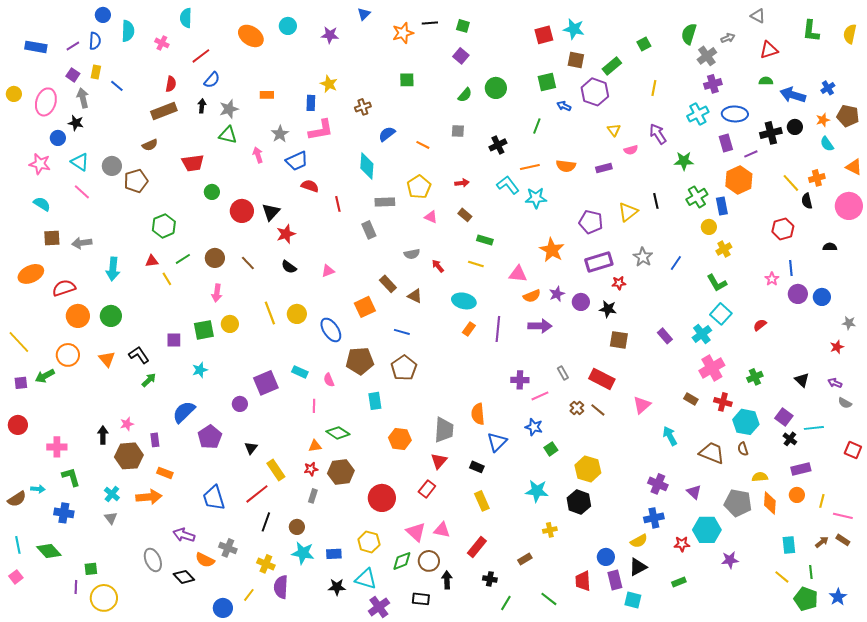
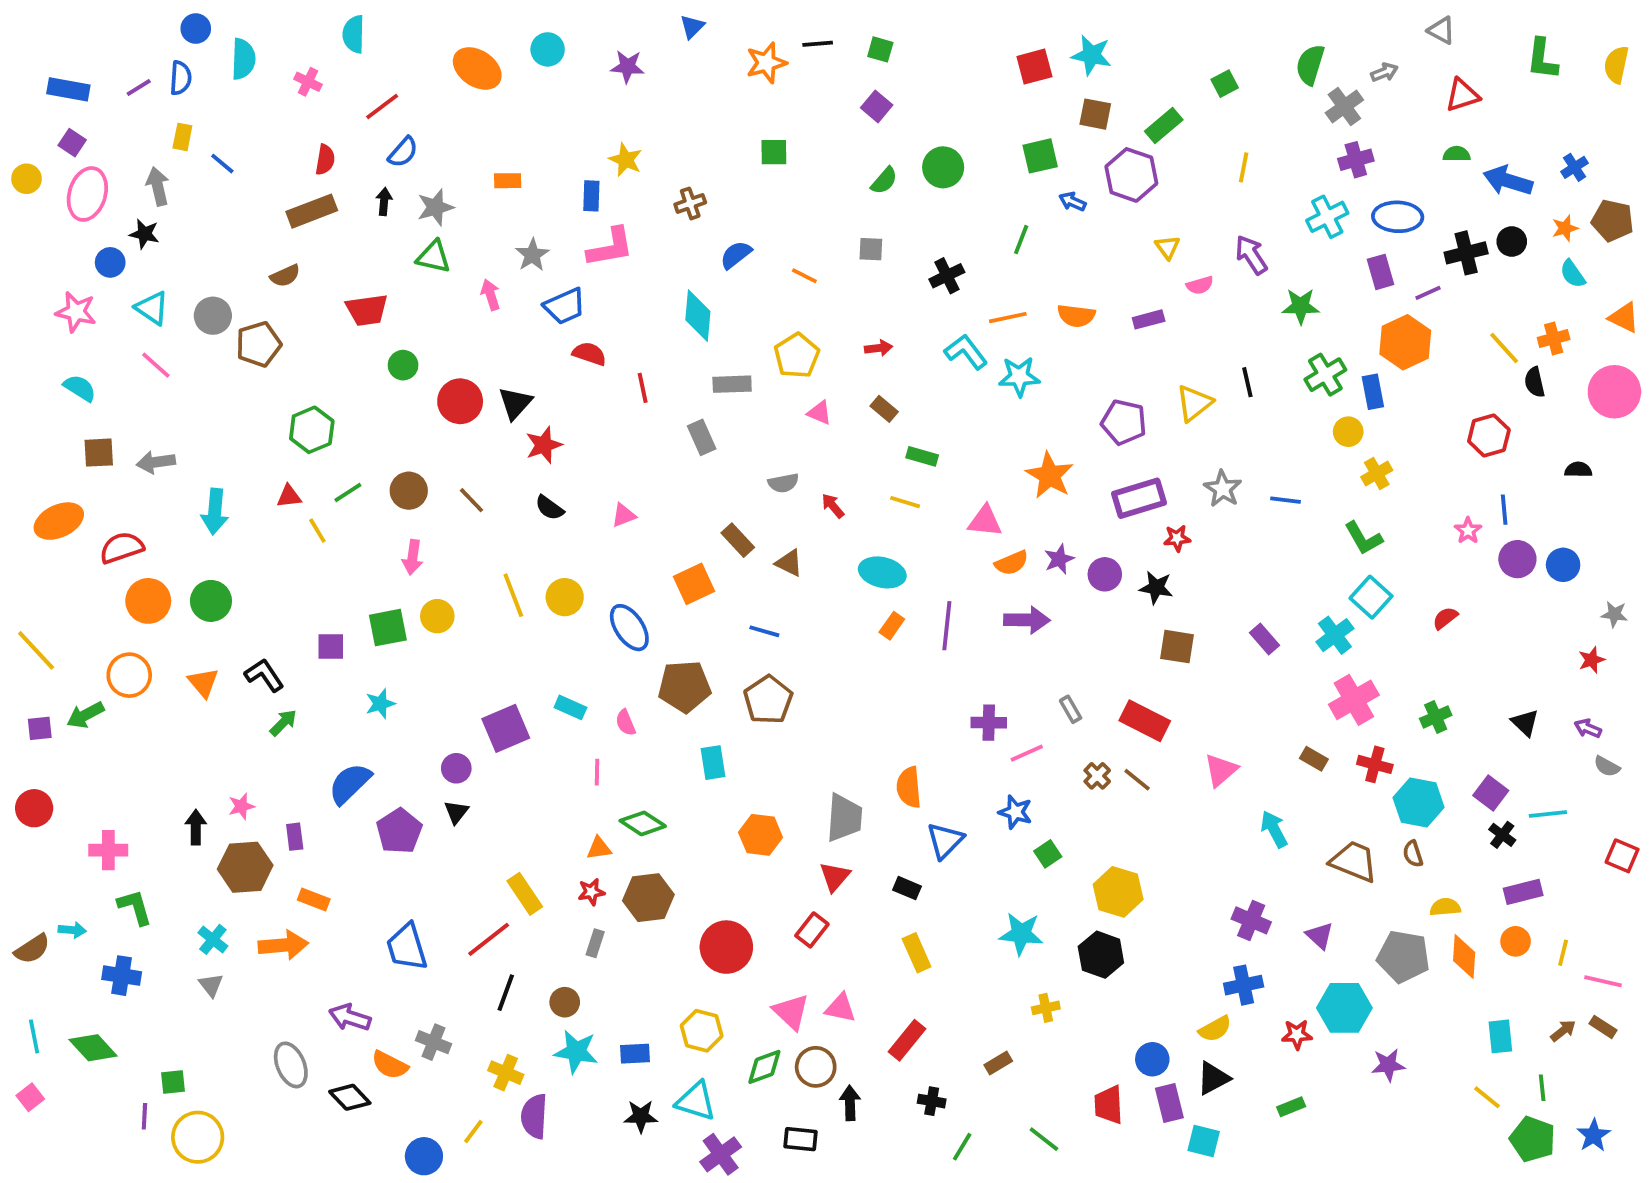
purple square: (73, 75) -> (72, 143), moved
blue line: (676, 263) -> (1285, 500), turned 63
black triangle: (251, 448) -> (456, 812), moved

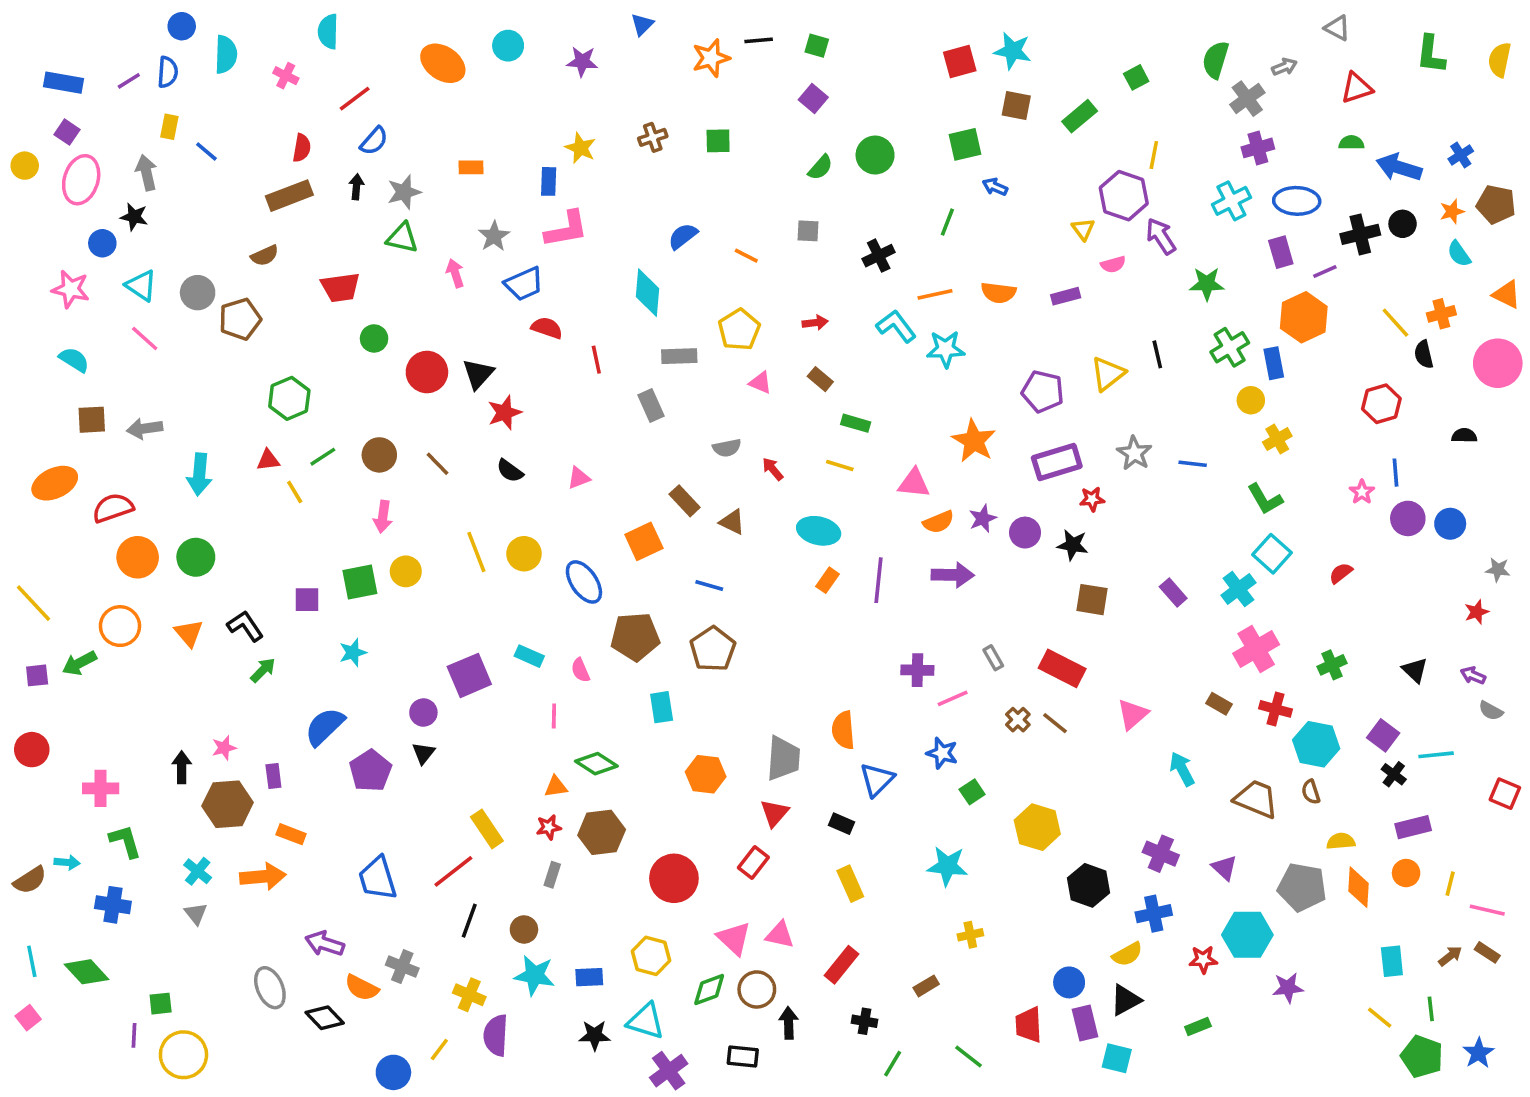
purple hexagon: (1131, 175) -> (1124, 196), moved
brown cross: (690, 203) -> (653, 137), moved
black hexagon: (1101, 955) -> (1089, 885), moved

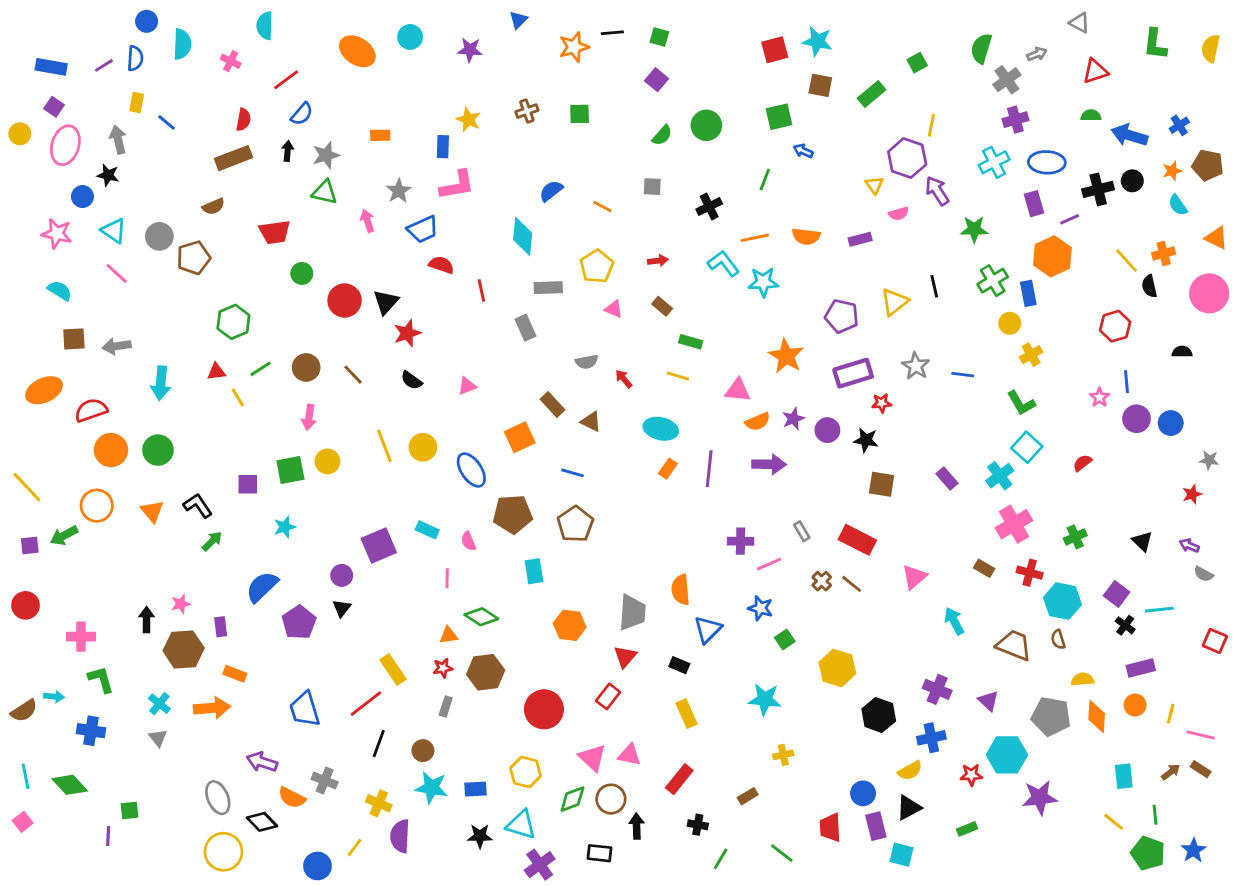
purple star: (1288, 988) -> (1040, 798), size x1.4
yellow circle: (183, 1055) -> (223, 852), moved

